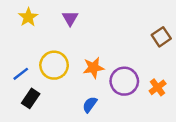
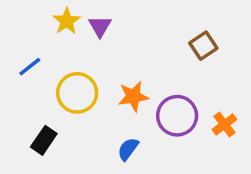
yellow star: (28, 17) -> (67, 21), moved
brown square: (161, 37) -> (203, 46), moved
blue line: (21, 74) -> (30, 67), moved

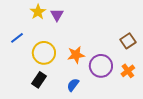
brown square: (203, 46) -> (128, 41), moved
black rectangle: (44, 140) -> (39, 80), moved

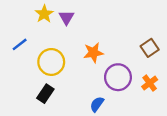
orange star: (76, 55) -> (93, 53), moved
blue semicircle: (73, 85) -> (97, 104), moved

